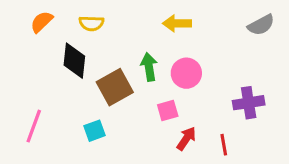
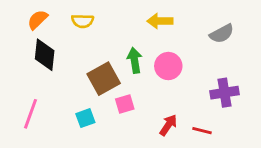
gray semicircle: (261, 25) -> (222, 34), moved
black diamond: (74, 61) -> (45, 55), moved
pink square: (168, 110) -> (125, 104), moved
red line: (224, 145) -> (202, 131), turned -66

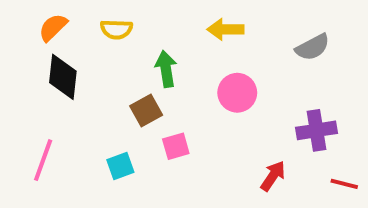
green arrow: (135, 60) -> (166, 69), moved
brown square: (104, 79) -> (146, 111), size x0.7
red arrow: (168, 125) -> (273, 176), moved
red line: (202, 131) -> (344, 184), moved

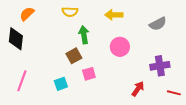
yellow semicircle: (116, 29) -> (70, 12), moved
black diamond: (63, 77) -> (16, 39), moved

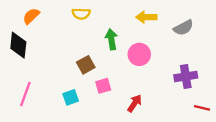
yellow arrow: (114, 15) -> (146, 17), moved
green arrow: (84, 35) -> (111, 39), moved
red arrow: (138, 89) -> (135, 103), moved

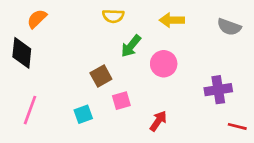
yellow semicircle: (81, 14) -> (113, 16), moved
gray semicircle: (183, 28) -> (229, 27), moved, turned 48
green arrow: (111, 39) -> (131, 46), turned -132

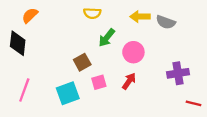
gray semicircle: (229, 27) -> (166, 22), moved
cyan square: (83, 114) -> (68, 93), size x1.5
red arrow: (158, 121) -> (129, 81), moved

